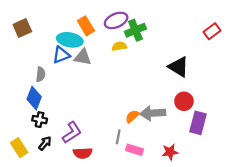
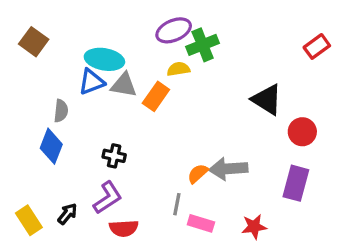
orange rectangle: (86, 26) -> (156, 96), moved, turned 66
brown square: (22, 28) -> (34, 42), turned -30
red circle: (184, 101) -> (302, 132), moved
black cross: (40, 120) -> (114, 156), moved

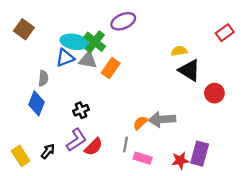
green cross: (203, 45) -> (95, 42), moved, turned -30
yellow semicircle: (178, 69) -> (179, 51), moved
black cross: (114, 156) -> (81, 110), turned -35
purple rectangle: (296, 183) -> (200, 154), moved
red semicircle: (124, 228) -> (94, 147), moved, turned -42

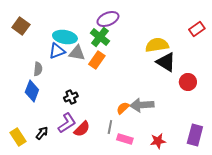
green cross: (95, 42) -> (100, 37), moved
yellow semicircle: (179, 51) -> (157, 45), size x1.6
purple rectangle: (200, 154) -> (195, 135), moved

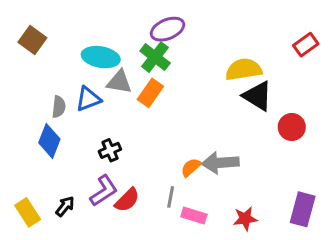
blue triangle: (57, 51) -> (88, 99), moved

